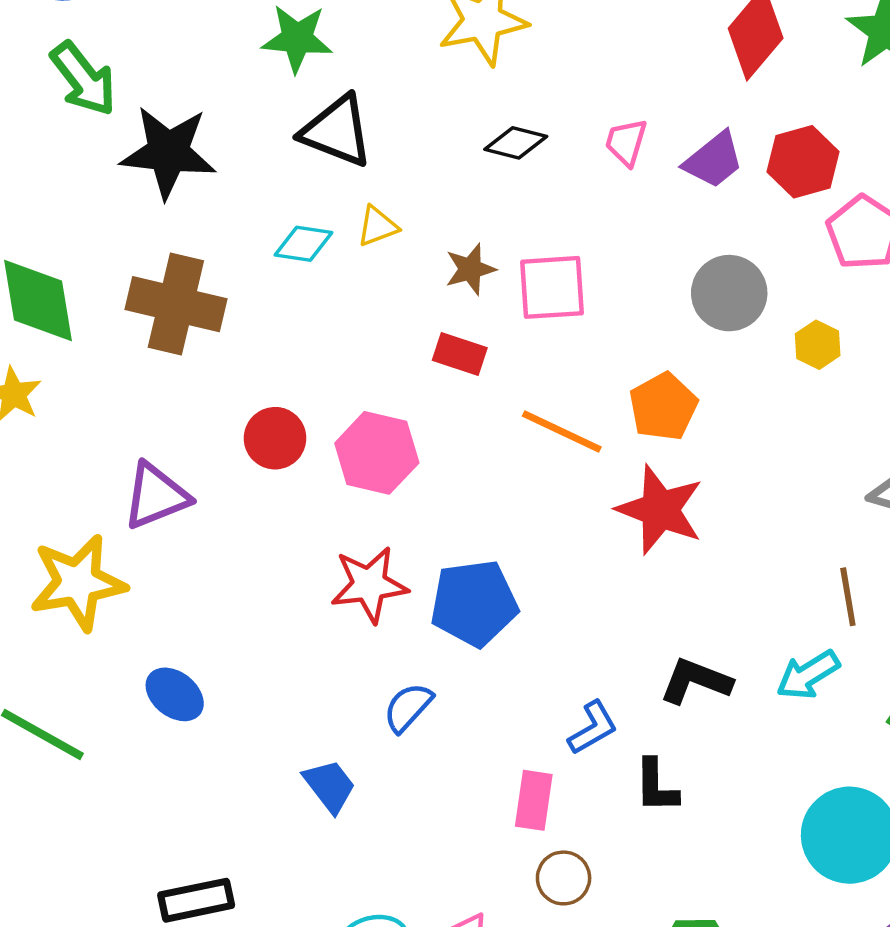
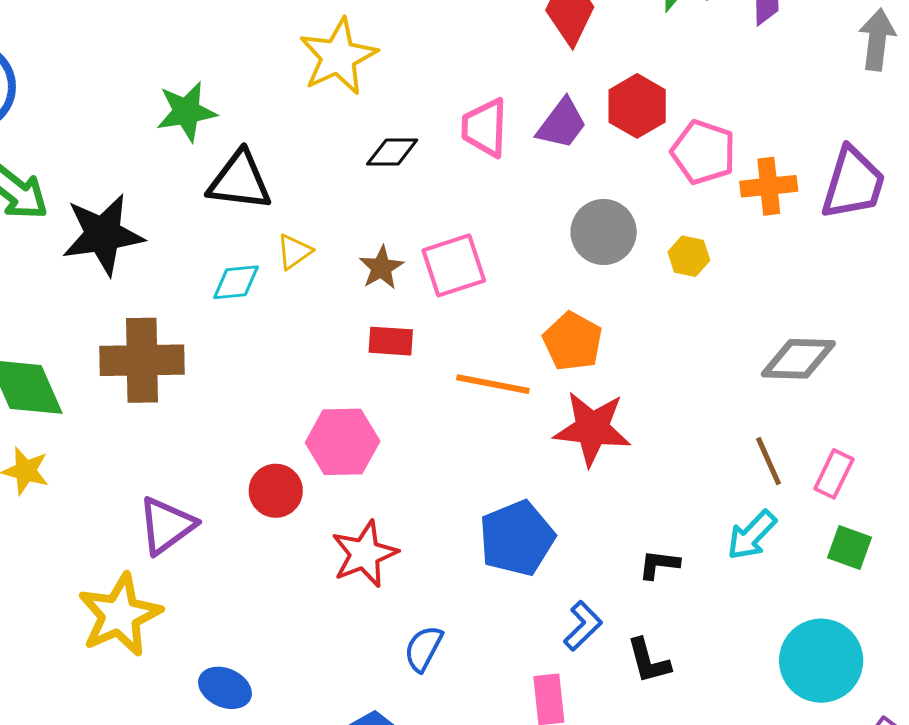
pink trapezoid: (626, 142) -> (485, 128), size x1.4
red circle: (275, 438) -> (276, 491), moved
blue pentagon: (474, 603) -> (517, 538), moved
black L-shape: (696, 681) -> (659, 564), size x0.7

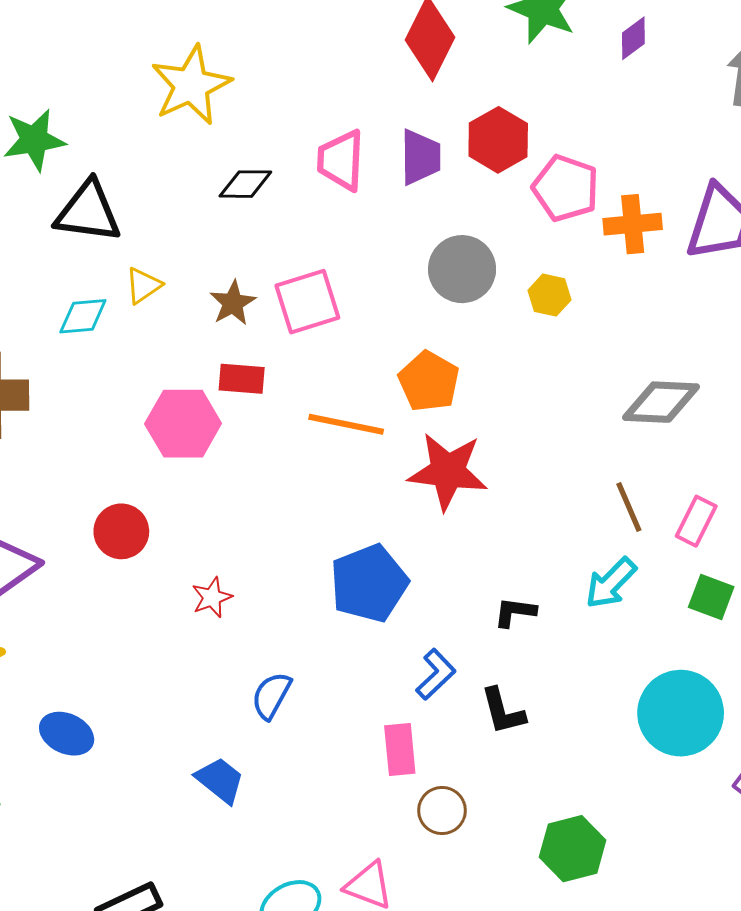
purple trapezoid: (562, 124) -> (420, 157), turned -38
pink hexagon: (343, 442) -> (183, 424), moved
red star: (365, 554) -> (212, 597), size x0.6

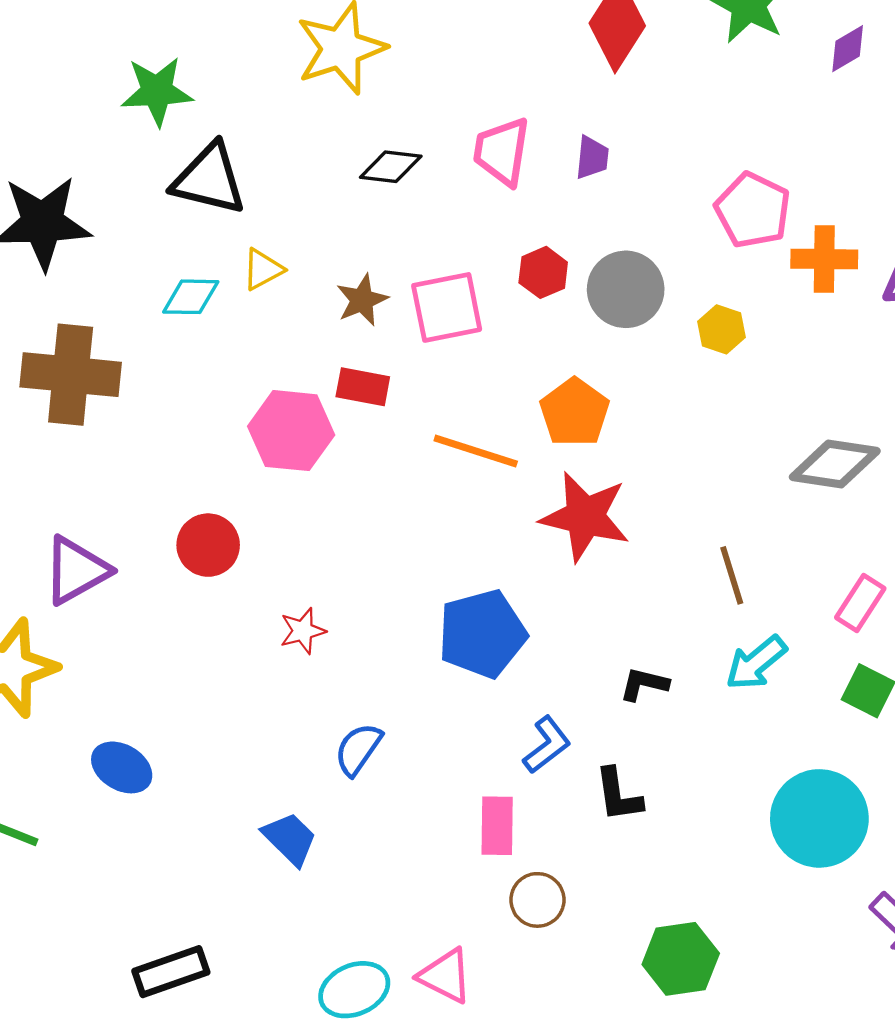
red hexagon: (498, 140) -> (543, 272), moved, size x0.7
purple trapezoid: (420, 157) -> (592, 158), size x0.7
brown line: (629, 507) -> (732, 575), moved

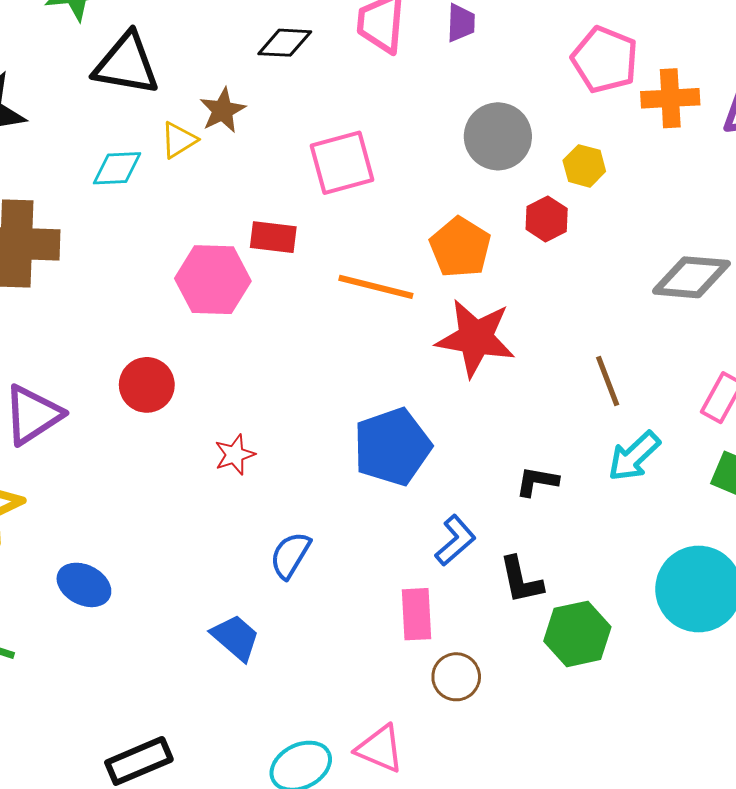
red hexagon: (543, 272) -> (547, 219), moved
brown star: (362, 300) -> (223, 110), moved
green hexagon: (681, 959) -> (577, 634), moved

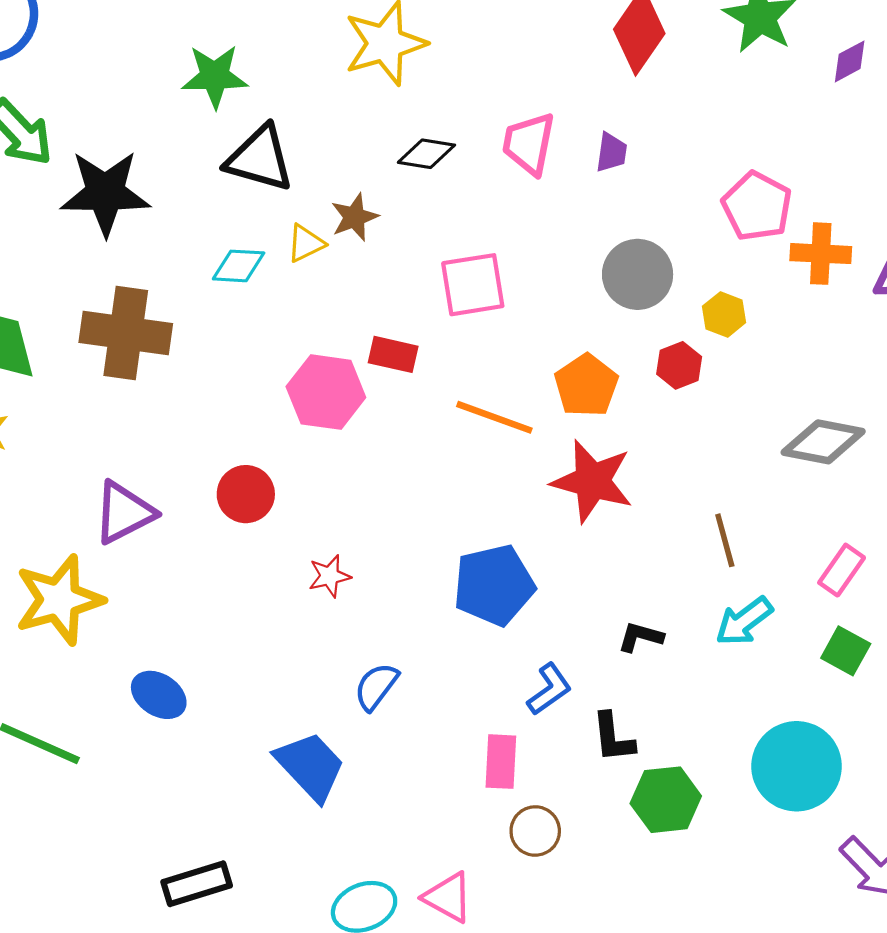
blue trapezoid: (236, 638) -> (310, 766), size x1.4

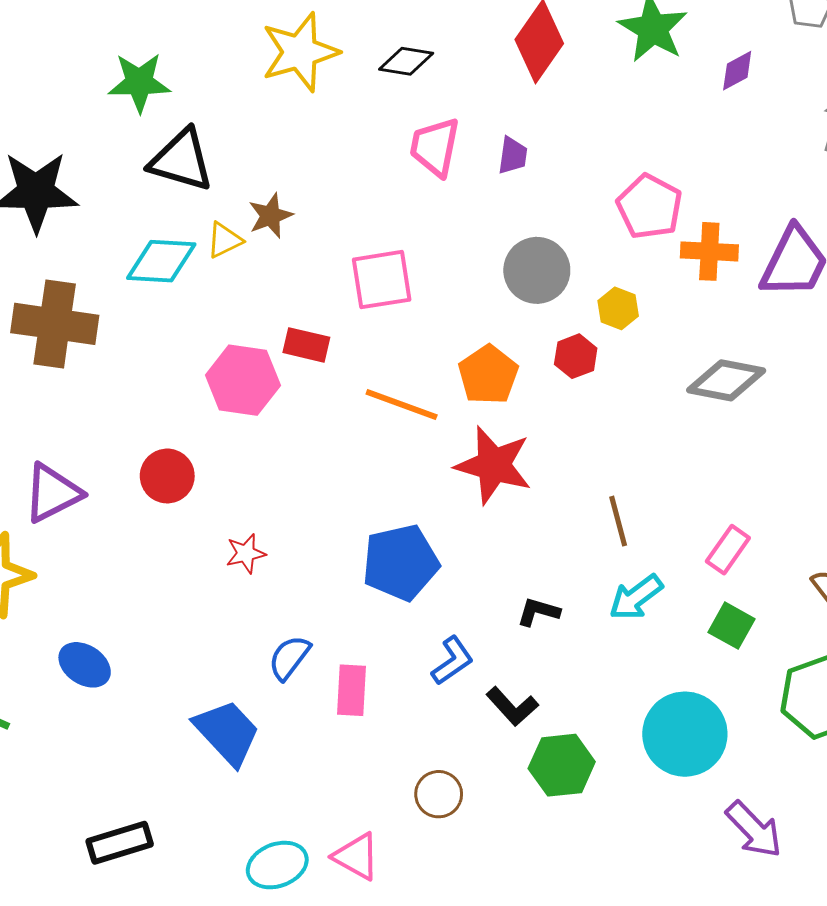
black diamond: (426, 154) -> (406, 61), moved
cyan diamond: (239, 266) -> (161, 261), size x1.4
gray diamond: (823, 442) -> (726, 380), moved
black L-shape: (613, 738) -> (512, 706), turned -36
pink rectangle: (501, 762) -> (351, 690), moved

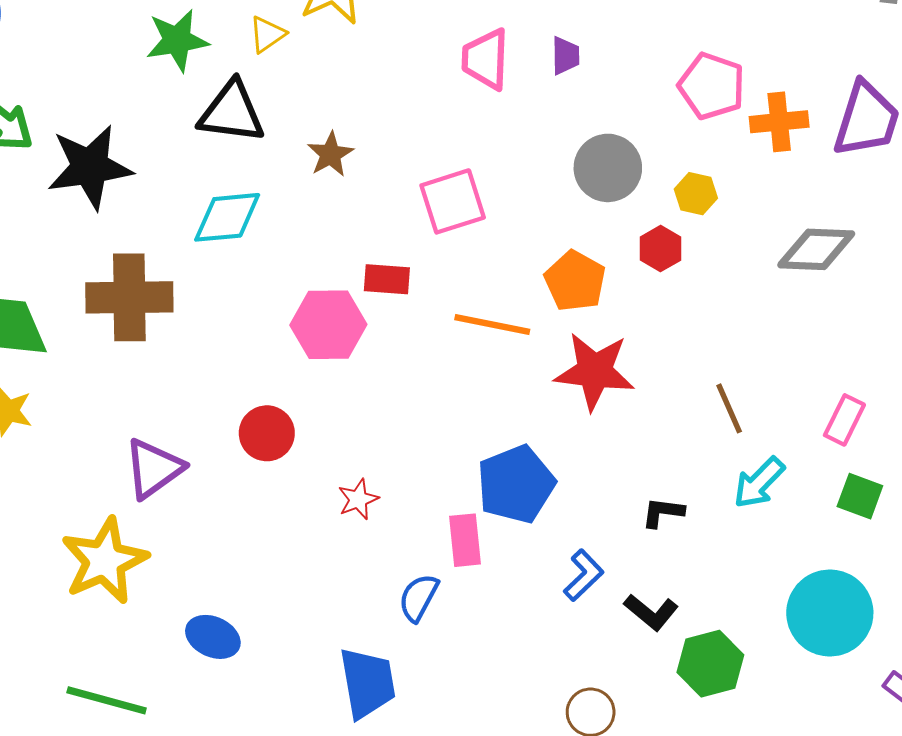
yellow triangle: (224, 240) -> (267, 34), moved
pink rectangle: (351, 690) -> (465, 540), moved
blue trapezoid: (227, 732) -> (367, 683), turned 42

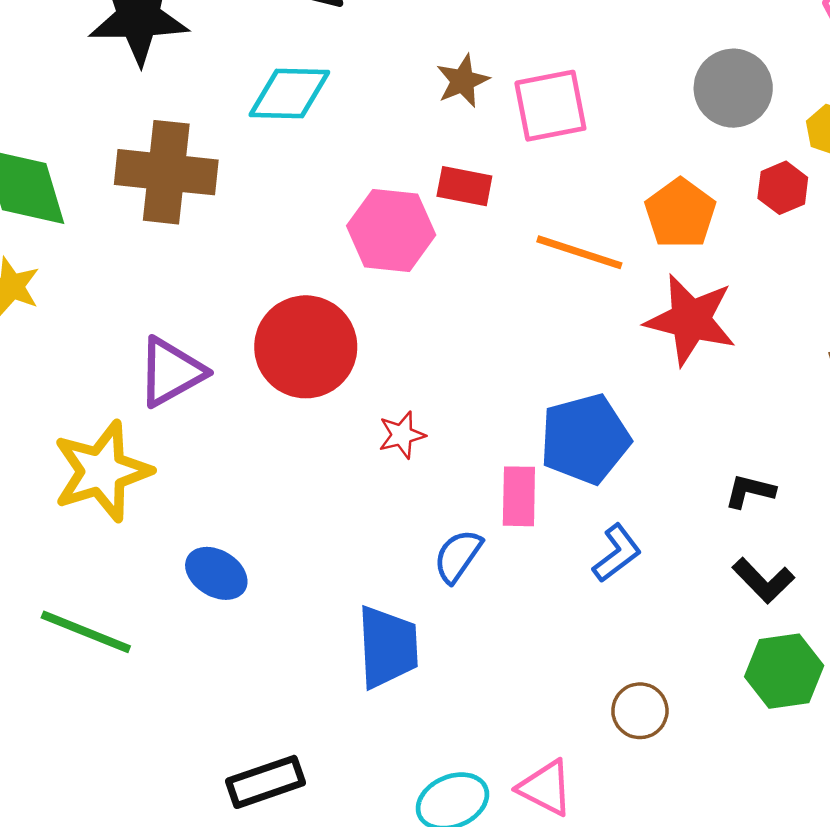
brown star: (330, 154) -> (463, 81), moved
red circle: (267, 433) -> (306, 347), size x1.6
blue L-shape: (584, 575) -> (617, 553), moved
black L-shape: (651, 612) -> (763, 581), moved

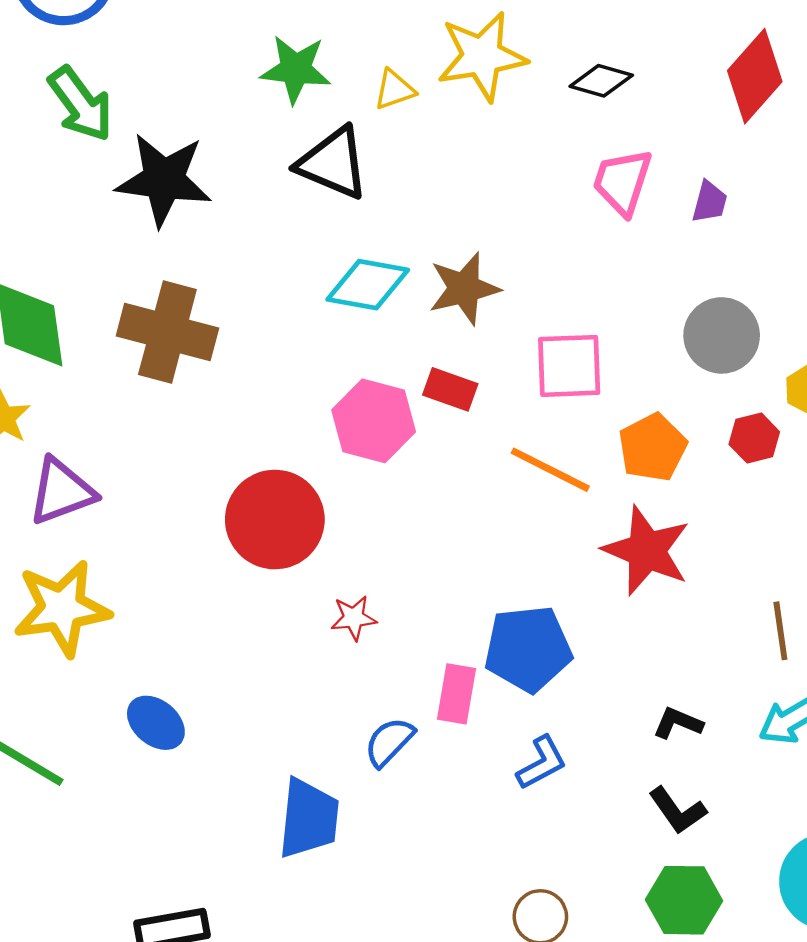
brown star: (463, 81) -> (464, 289), size x1.4
cyan diamond: (289, 93) -> (368, 285), moved
pink square: (550, 106) -> (569, 366), moved
purple triangle: (171, 372) -> (61, 491), moved

